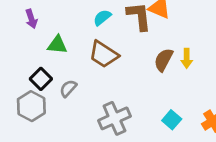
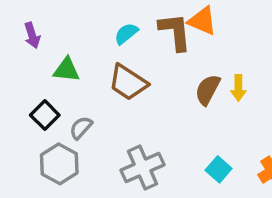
gray hexagon: (31, 106) -> (59, 164), moved

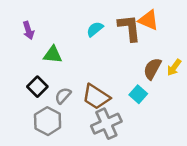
brown trapezoid: (128, 82) -> (96, 97), moved
yellow arrow: (238, 88) -> (174, 67), turned 36
cyan square: (219, 169) -> (138, 94), moved

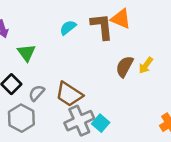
green triangle: (53, 55) -> (26, 53), turned 48
cyan square: (138, 94) -> (101, 123), moved

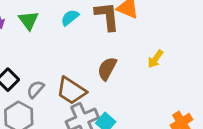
green triangle: (26, 53) -> (28, 20), moved
brown semicircle: (125, 67) -> (107, 69), moved

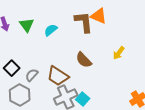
cyan semicircle: (70, 18) -> (51, 30), moved
brown semicircle: (107, 69) -> (84, 60), turned -72

